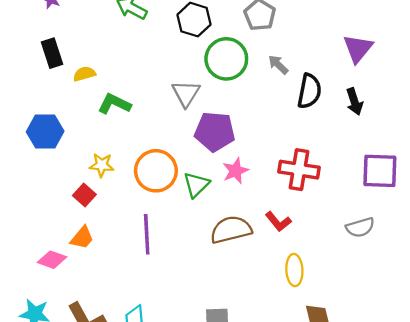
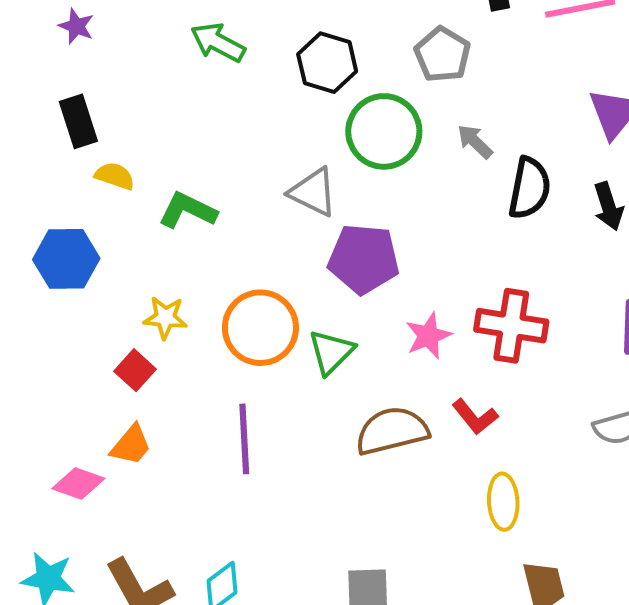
yellow semicircle: (84, 74) -> (115, 176), moved, turned 35
gray triangle: (186, 93) -> (313, 192), turned -36
pink star: (236, 171) -> (428, 336), moved

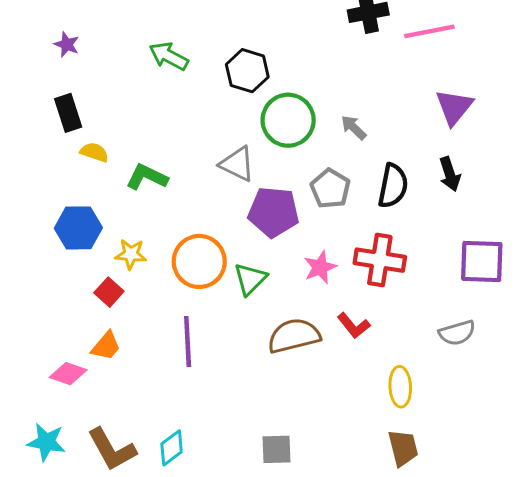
gray pentagon: (443, 55) -> (330, 189), moved
black semicircle: (530, 188) -> (393, 186), moved
blue hexagon: (66, 259) -> (78, 228), moved
yellow ellipse: (503, 502) -> (400, 387), moved

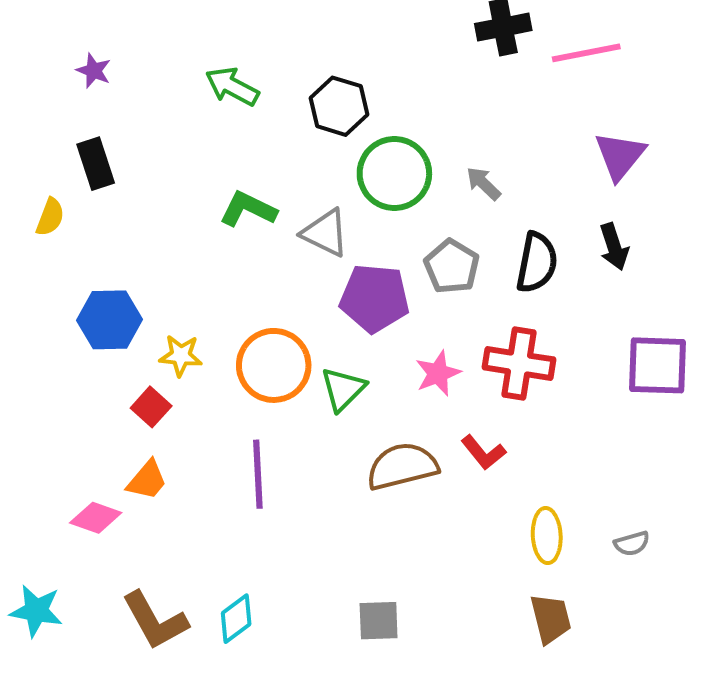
yellow semicircle: (94, 152) -> (50, 217), moved, turned 92
green L-shape: (147, 177) -> (248, 209), moved
gray semicircle: (457, 333) -> (632, 543), moved, size x0.7
cyan star: (46, 442) -> (36, 611), moved

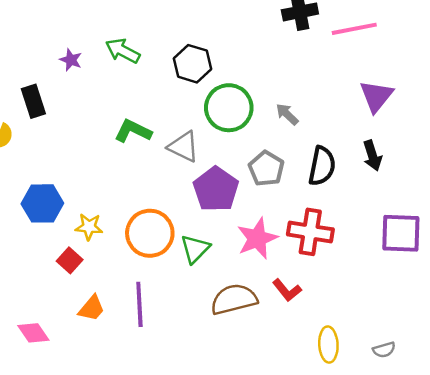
purple star: (94, 71) -> (71, 60), moved
purple pentagon: (375, 298) -> (216, 189), turned 30
pink star: (438, 373) -> (257, 238), size x1.4
orange trapezoid: (147, 480) -> (92, 308), moved
pink diamond: (96, 518) -> (33, 333), turned 36

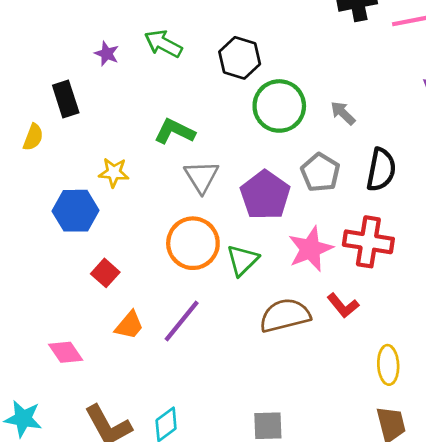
gray triangle: (183, 147) -> (201, 177), moved, turned 32
yellow star: (89, 227) -> (114, 172), moved
purple line: (139, 304) -> (182, 321), turned 42

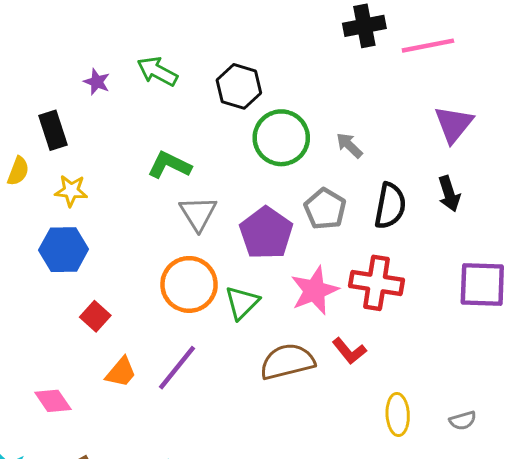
yellow star: (114, 172) -> (71, 191), moved

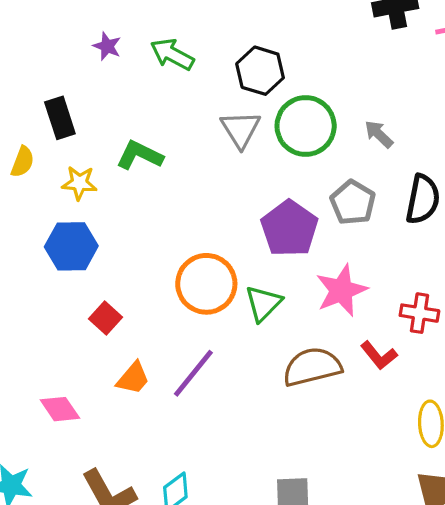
purple star: (97, 82) -> (107, 46), moved
green L-shape: (169, 165) -> (140, 155), moved
gray triangle: (198, 213) -> (241, 129), moved
red cross: (377, 283) -> (419, 313), moved, size x0.7

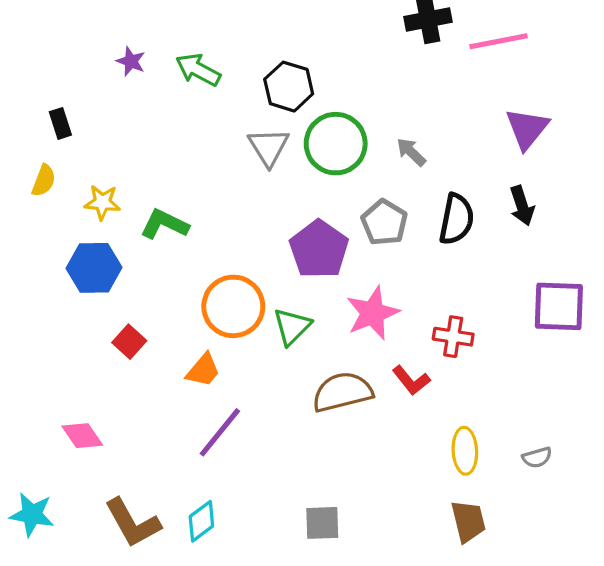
black rectangle: (60, 118) -> (60, 123), moved, size x0.7
green L-shape: (140, 155) -> (164, 224), moved
purple line: (193, 373) -> (220, 432), moved
orange trapezoid: (133, 378) -> (203, 370), moved

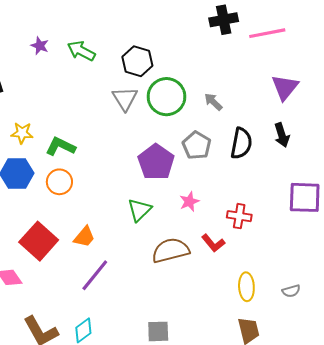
orange circle: (233, 306) -> (59, 182), moved, size x0.7
pink star: (373, 313) -> (189, 202), size x0.6
red square: (129, 342) -> (39, 241), moved, size x1.8

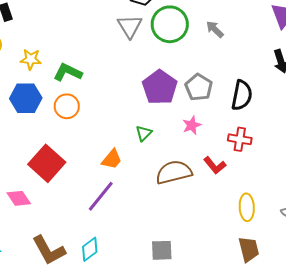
black semicircle: (241, 143) -> (242, 95), moved
gray pentagon: (197, 145) -> (199, 87), moved
green triangle: (139, 210) -> (144, 133), size x0.7
orange trapezoid: (84, 237) -> (112, 159), moved

